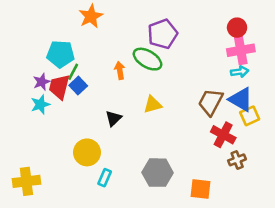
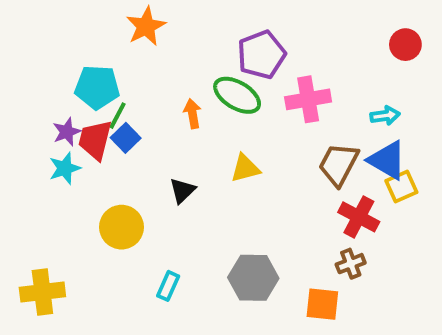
red circle: (237, 28) -> (405, 45), moved
pink cross: (241, 50) -> (308, 99), moved
yellow circle: (87, 152) -> (122, 227), moved
brown cross: (237, 160) -> (351, 264), moved

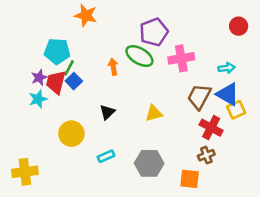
orange star: (146, 26) -> (86, 15), turned -30
yellow triangle: (245, 168) -> (154, 113), moved
cyan rectangle: (168, 286) -> (106, 156), moved, turned 42

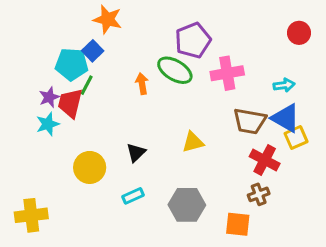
blue square: (74, 81) -> (93, 51), moved
brown trapezoid: (199, 97) -> (250, 121), turned -108
black triangle: (107, 112) -> (136, 153), moved

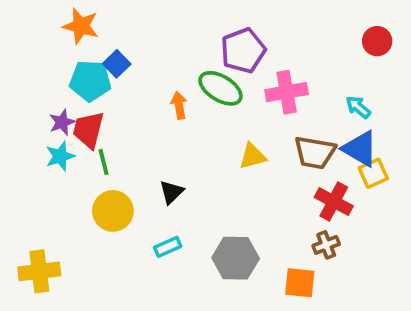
orange star: (108, 19) -> (81, 26), moved
green line: (87, 85) -> (103, 162), moved, turned -42
cyan arrow: (284, 85) -> (358, 107), turned -132
yellow triangle: (193, 142) -> (253, 156), moved

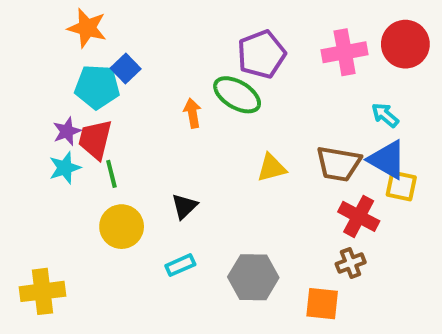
red circle: (377, 41) -> (405, 44), size x1.5
pink cross: (287, 92) -> (345, 52), moved
yellow square: (373, 173) -> (401, 186), turned 36

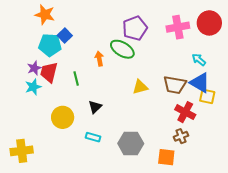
green line: (111, 174) -> (76, 79), moved
cyan rectangle: (180, 265) -> (93, 137), turned 40

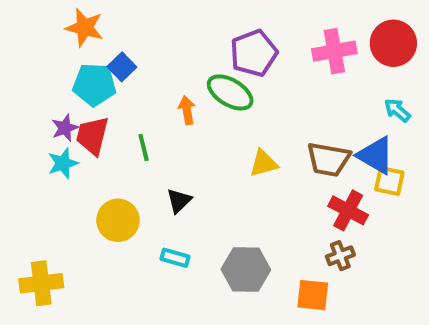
cyan arrow: (199, 60) -> (397, 110), moved

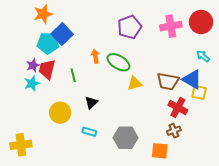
orange star: (85, 28) -> (43, 14), turned -30
blue square: (122, 67) -> (62, 34), size x1.5
green ellipse: (230, 92) -> (118, 62), moved

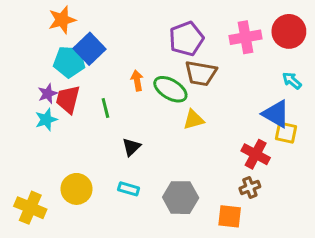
brown trapezoid: (168, 81) -> (201, 73), moved
yellow circle: (60, 113) -> (77, 189), moved
yellow cross: (21, 145) -> (30, 208), turned 30

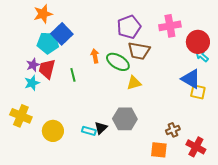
red circle: (289, 31) -> (198, 42), moved
black triangle: (131, 147) -> (101, 128), moved
red cross: (256, 154) -> (196, 147), moved
gray hexagon: (181, 198) -> (125, 119), moved
yellow cross: (30, 208) -> (21, 116), moved

